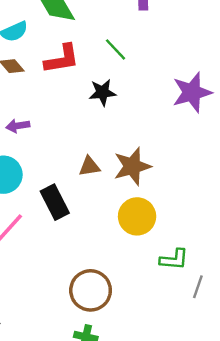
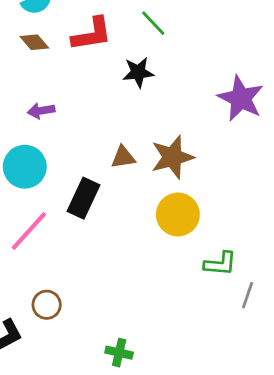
purple star: (192, 92) -> (241, 98), moved, turned -30
black rectangle: (55, 202) -> (84, 198), turned 52
brown circle: (91, 290) -> (47, 305), moved, size x0.6

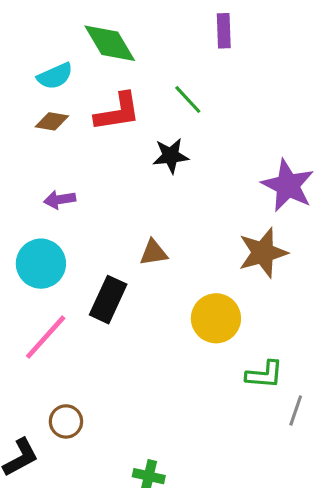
brown diamond: (34, 42) -> (52, 121), turned -40
brown star: (172, 157) -> (263, 253), moved

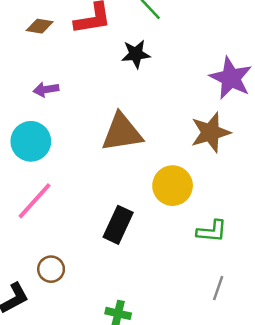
brown triangle: (153, 253) -> (122, 132), size x1.8
black rectangle: (108, 300) -> (118, 225), moved
gray line: (296, 411) -> (218, 288), moved

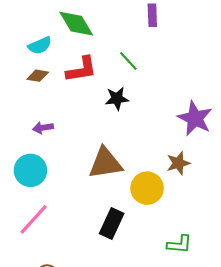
brown star: (210, 132) -> (178, 163), size x0.7
yellow circle: (173, 186) -> (147, 188), moved
black rectangle: (118, 225) -> (112, 224), moved

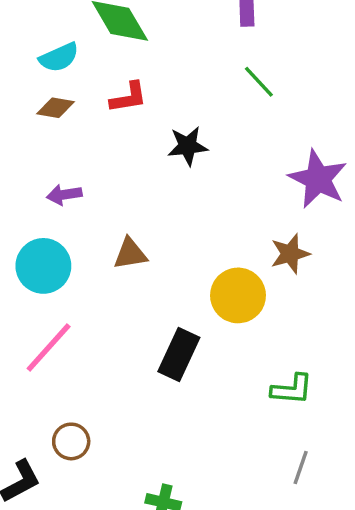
green line: (128, 61) -> (259, 82), moved
red L-shape: (81, 69) -> (129, 97), size x0.7
brown triangle: (105, 163) -> (130, 254), moved, size x0.6

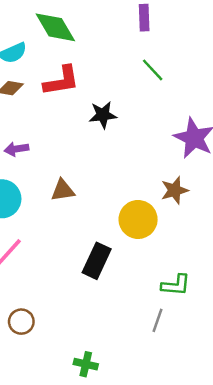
red L-shape: (129, 97) -> (61, 81), size x1.4
gray line: (301, 467) -> (158, 320), moved

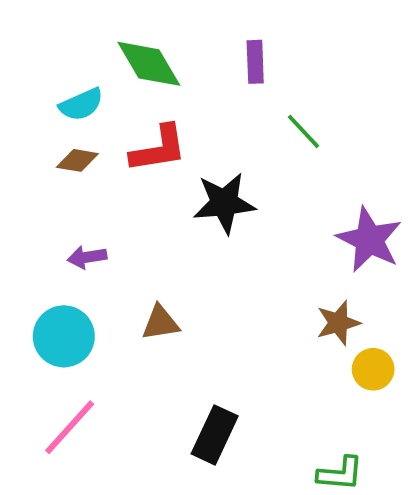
purple rectangle: (144, 18) -> (255, 62), moved
black star: (103, 115) -> (224, 203), size x1.4
yellow circle: (138, 219) -> (373, 369), moved, size x0.7

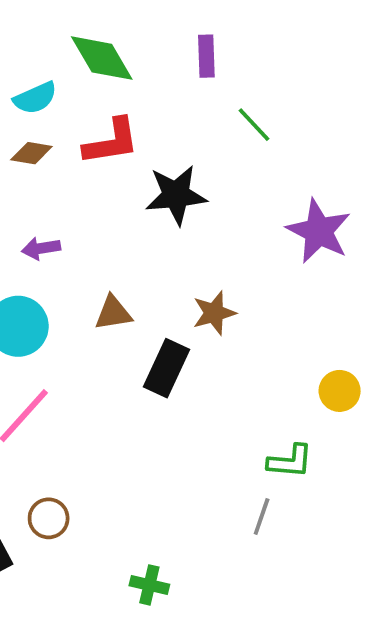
brown star: (338, 323) -> (214, 313), moved
yellow circle: (373, 369) -> (340, 391), moved
black rectangle: (215, 435) -> (166, 368), moved

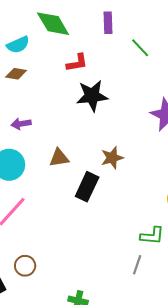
green line: (254, 125) -> (140, 48), moved
red L-shape: (111, 142) -> (77, 63), moved, size x0.7

